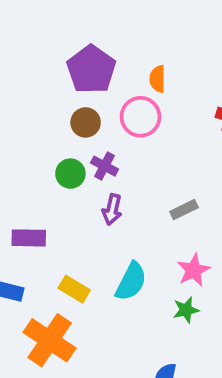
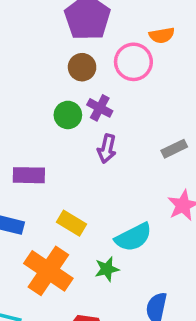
orange semicircle: (158, 79) -> (162, 35), moved, turned -100
cyan semicircle: (131, 282) -> (133, 237), moved, turned 36
green star: (186, 310) -> (107, 269), moved

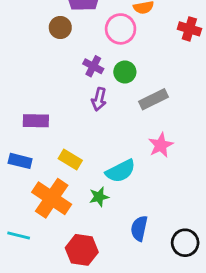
brown circle: (82, 67) -> (60, 28), moved
green circle: (68, 115) -> (125, 72), moved
gray rectangle: (174, 149) -> (154, 99), size x1.4

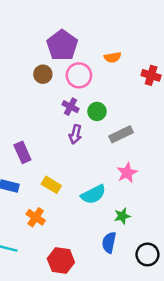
pink circle: (121, 29) -> (79, 75), moved
purple rectangle: (36, 121) -> (22, 152), turned 65
green star: (99, 197) -> (122, 216), moved
orange cross: (52, 198) -> (36, 217), size x0.6

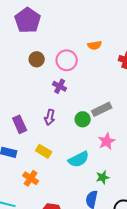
purple pentagon: (62, 45) -> (28, 20), moved
green circle: (97, 111) -> (83, 119), moved
purple arrow: (75, 134) -> (50, 117), moved

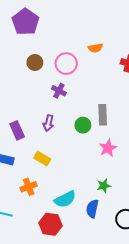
gray rectangle: (102, 109) -> (103, 115), turned -66
cyan semicircle: (79, 159) -> (65, 199), moved
orange cross: (31, 178) -> (29, 187), turned 35

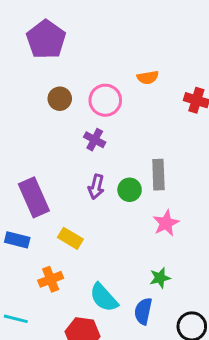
purple arrow: (48, 123) -> (96, 187), moved
purple rectangle: (17, 130) -> (34, 197), size x1.4
cyan semicircle: (65, 199) -> (104, 298), turned 75

